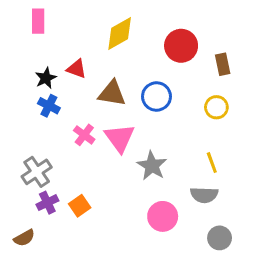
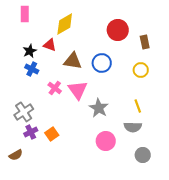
yellow diamond: (120, 33) -> (65, 24), moved

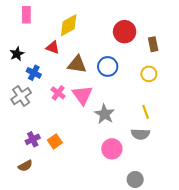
black star: (30, 51) -> (17, 54), moved
gray cross: (24, 112) -> (21, 96), moved
brown semicircle: (16, 155) -> (25, 166), moved
gray circle: (143, 155) -> (135, 179), moved

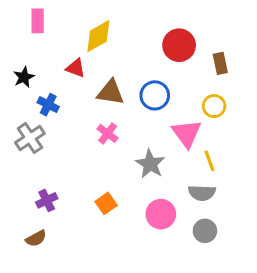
pink cross: (58, 93) -> (108, 133), moved
pink triangle: (82, 95) -> (187, 133), moved
orange square: (55, 141) -> (106, 203), moved
gray circle: (135, 179) -> (205, 231), moved

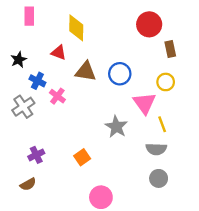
yellow diamond: (98, 36) -> (76, 28), turned -60
red circle: (179, 45) -> (149, 24), moved
pink cross: (108, 133) -> (57, 96), moved
pink circle: (161, 214) -> (101, 197), moved

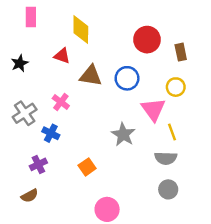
red circle: (149, 24) -> (147, 40), moved
blue cross: (37, 81) -> (51, 133), moved

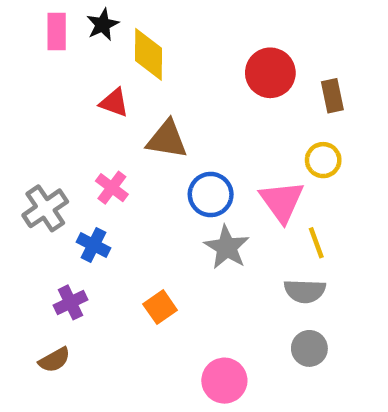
black star: (20, 63) -> (103, 25), moved
blue circle: (127, 78) -> (211, 195), moved
pink circle: (107, 209) -> (224, 381), moved

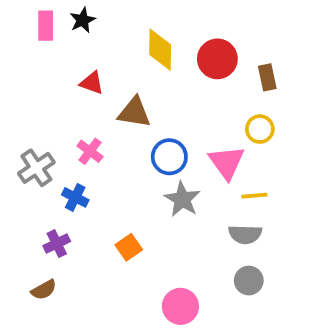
yellow diamond: (149, 54) -> (160, 50), moved
yellow line: (316, 243) -> (254, 196), turned -75

